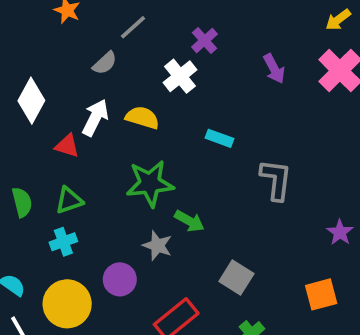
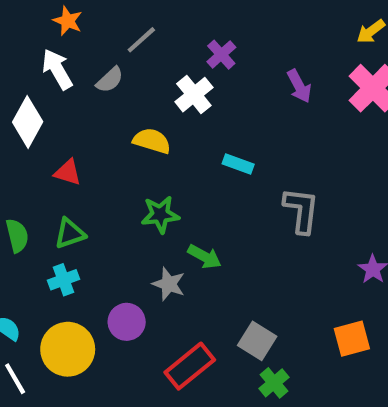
white arrow: (95, 118) -> (57, 69), moved, turned -57
green star: (150, 183) -> (160, 215), size x0.7
gray square: (236, 278) -> (257, 341), moved

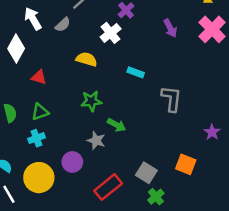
orange square: (352, 339) -> (186, 164), moved, turned 36

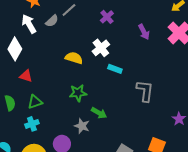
gray semicircle: (63, 25) -> (52, 21), moved
white cross: (111, 33) -> (101, 48), moved
red triangle: (39, 77) -> (26, 76), moved

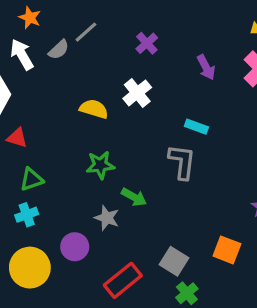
cyan rectangle: (115, 69) -> (196, 127), moved
gray L-shape: (145, 91) -> (182, 162), moved

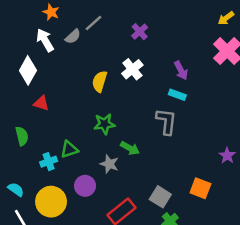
purple arrow: (206, 67) -> (181, 70), moved
yellow semicircle: (94, 109) -> (100, 81), turned -90
green triangle: (31, 179) -> (69, 149), moved

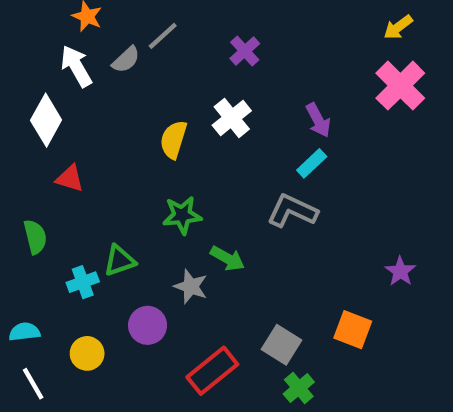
cyan rectangle: (177, 95) -> (312, 163), turned -63
gray L-shape: (166, 121) -> (292, 211), turned -72
cyan semicircle: (16, 189) -> (24, 332), turned -42
yellow circle: (51, 202) -> (87, 353), size x0.6

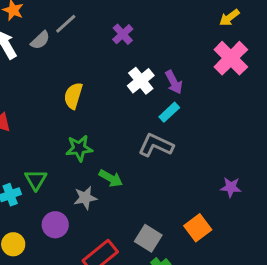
white cross: (232, 118) -> (141, 81), moved
green triangle: (119, 261) -> (36, 180), turned -40
purple star: (400, 271) -> (231, 187), turned -30
gray star: (191, 286) -> (85, 198), turned -30
orange square: (353, 330) -> (198, 228), turned 32

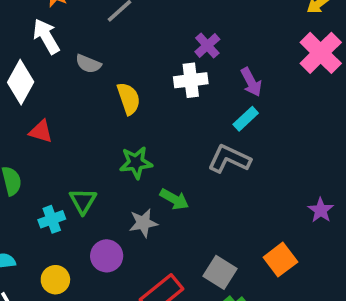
purple cross: (123, 34) -> (207, 45), moved
gray semicircle: (40, 40) -> (88, 64), moved, turned 65
white cross: (141, 81) -> (191, 80), moved, turned 32
yellow semicircle: (73, 96) -> (129, 99), turned 144
purple star: (231, 187) -> (321, 210), turned 30

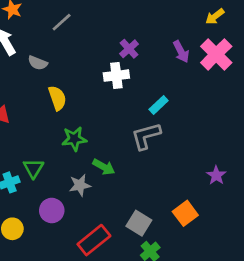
purple arrow: (251, 82) -> (181, 52), moved
yellow semicircle: (129, 99) -> (57, 98), moved
gray L-shape: (229, 159) -> (146, 136), turned -40

